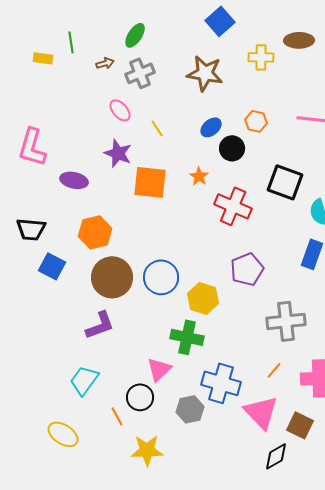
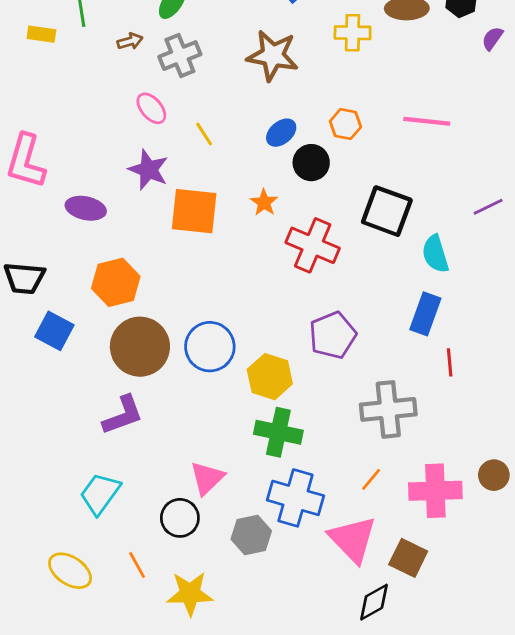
green cross: (187, 337) -> (278, 432), moved
orange line: (117, 416) -> (137, 565), moved

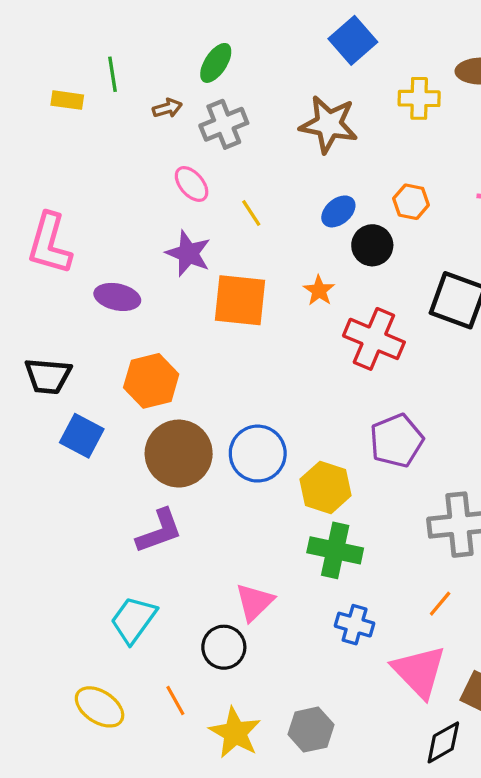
blue cross: (295, 498) -> (355, 625), size x0.6
gray hexagon: (251, 535) -> (311, 730), moved
yellow star: (190, 594) -> (235, 733), turned 30

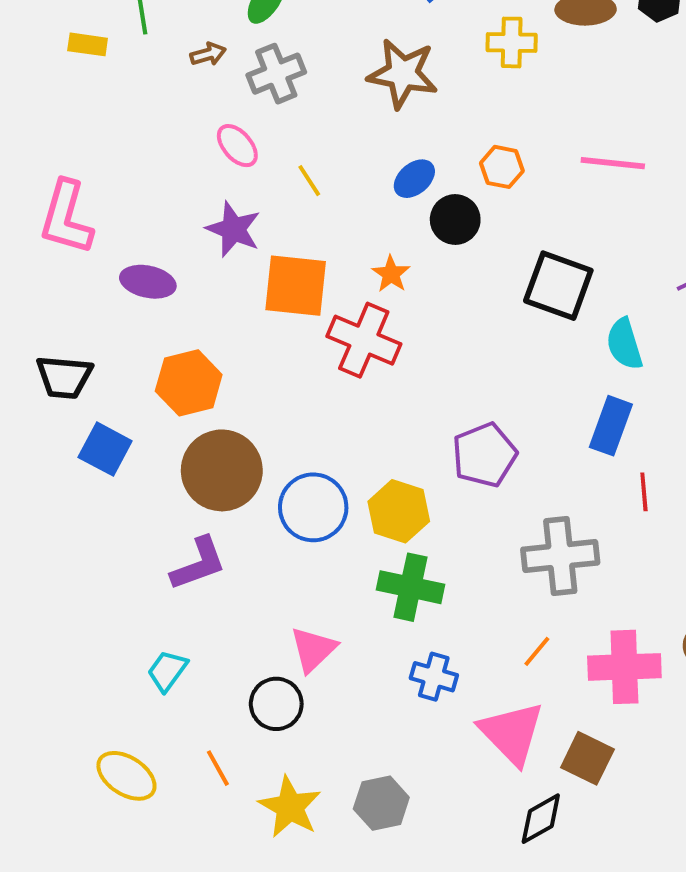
red cross: (374, 339) -> (364, 340), moved
blue circle: (258, 454) -> (313, 507), moved
cyan trapezoid: (133, 620) -> (167, 671), size x0.7

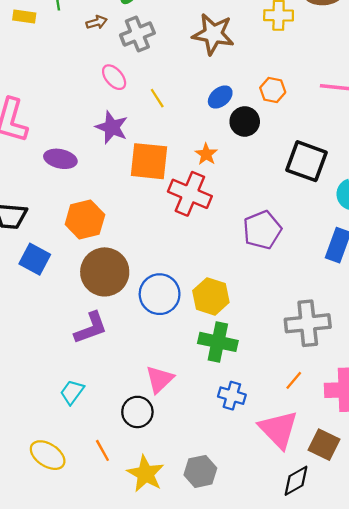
purple pentagon: (484, 455) -> (262, 230), moved

